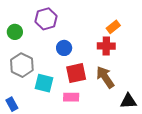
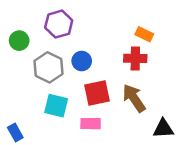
orange rectangle: (113, 27) -> (144, 34), turned 64
gray hexagon: (22, 65) -> (49, 67), moved

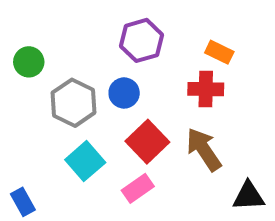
purple hexagon: (59, 24) -> (142, 40), moved
red square: (97, 93) -> (147, 142), turned -32
cyan square: (56, 106) -> (85, 161), turned 35
pink rectangle: (91, 124) -> (138, 188), turned -36

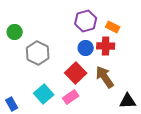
purple hexagon: (142, 40) -> (86, 21), moved
blue circle: (124, 93) -> (86, 48), moved
cyan square: (85, 161) -> (44, 94), moved

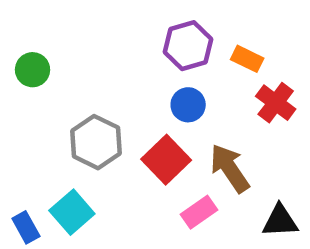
red cross: (106, 46) -> (276, 103), moved, turned 36
gray hexagon: (38, 53) -> (96, 142), moved
cyan square: (44, 94) -> (72, 212), moved
pink rectangle: (71, 97) -> (199, 212), moved

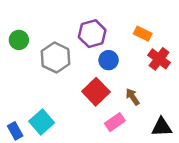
purple hexagon: (188, 46) -> (92, 34), moved
gray hexagon: (96, 142) -> (56, 58), moved
brown arrow: (230, 168) -> (133, 97), size x0.6

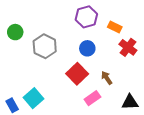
purple hexagon: (92, 34) -> (86, 17), moved

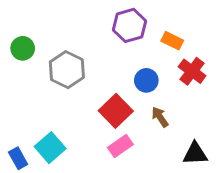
blue circle: (87, 48) -> (146, 80), moved
pink rectangle: (92, 98) -> (120, 146), moved

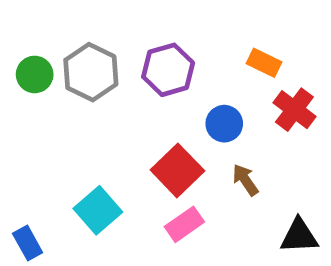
purple hexagon: (130, 25) -> (168, 70), moved
gray hexagon: (67, 70) -> (91, 72), moved
cyan square: (50, 148) -> (98, 210), moved

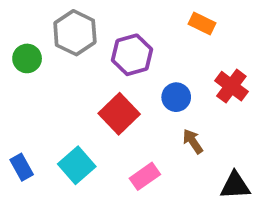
orange rectangle: (264, 63) -> (202, 23), moved
gray hexagon: (91, 72) -> (75, 33), moved
red square: (177, 170) -> (119, 114), moved
blue rectangle: (28, 243) -> (22, 167), moved

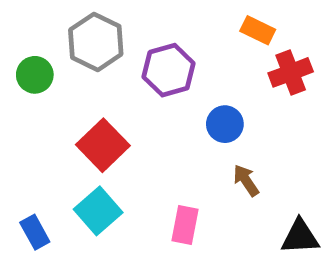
red cross: (231, 86) -> (291, 72), moved, turned 32
red square: (119, 114) -> (103, 145), moved
blue rectangle: (22, 167) -> (35, 232), moved
pink rectangle: (145, 176) -> (185, 225), turned -44

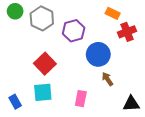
green circle: (35, 75) -> (15, 11), moved
blue circle: (225, 124) -> (98, 54), size x1.5
cyan square: (98, 211) -> (43, 92), turned 36

